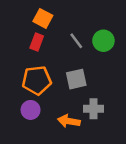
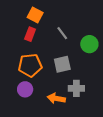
green circle: (103, 41) -> (89, 44), moved

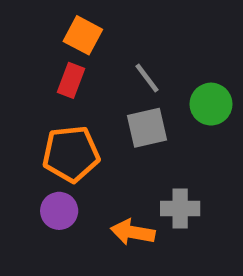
gray square: (62, 64) -> (147, 128), moved

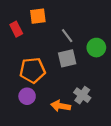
orange square: (83, 35) -> (38, 16), turned -35
red rectangle: (71, 80) -> (16, 29), moved, turned -48
gray cross: (180, 208) -> (82, 95), turned 35

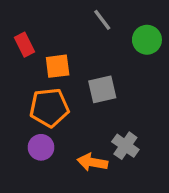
orange square: (38, 16) -> (58, 66), moved
gray line: (67, 36) -> (102, 20), moved
green circle: (96, 48) -> (147, 40), moved

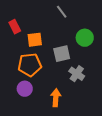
green circle: (147, 40) -> (85, 38), moved
gray cross: (125, 146) -> (77, 74), moved
orange arrow: (92, 162) -> (56, 98), turned 84

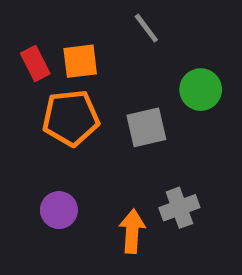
orange square: (35, 40) -> (80, 61), moved
orange pentagon: (30, 65) -> (71, 118), moved
gray cross: (77, 74) -> (179, 208), moved, turned 35

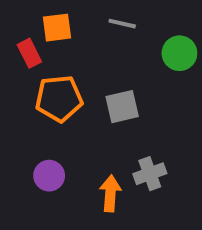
gray line: (146, 28) -> (122, 24), turned -40
orange square: (80, 61) -> (57, 28), moved
green circle: (201, 90) -> (179, 53), moved

